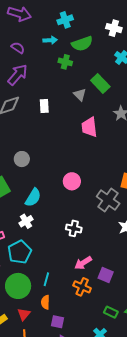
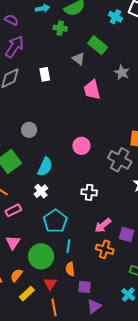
cyan pentagon: (20, 252) -> (55, 221), moved

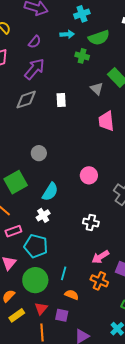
purple semicircle: (11, 20) -> (35, 42), turned 96
cyan pentagon: (55, 221) -> (36, 246), moved, turned -30
orange semicircle: (70, 269) -> (72, 295), moved, turned 112
purple square: (85, 287) -> (62, 315), moved

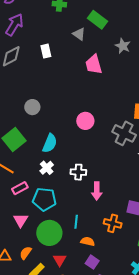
white cross: (91, 222) -> (78, 172), moved
pink arrow: (100, 257) -> (97, 191), moved, turned -48
purple square: (62, 315) -> (92, 262), moved, turned 32

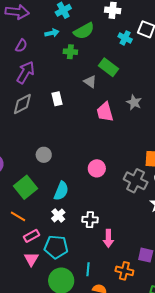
gray star: (123, 46) -> (134, 102), moved
pink triangle: (21, 220) -> (31, 259), moved

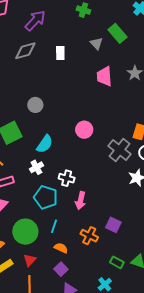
cyan pentagon: (56, 247) -> (46, 197), moved

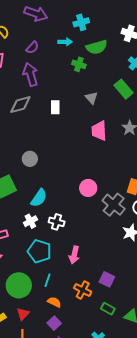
purple arrow: (35, 21) -> (31, 74), turned -60
green rectangle: (117, 33) -> (124, 89), moved
pink circle: (84, 130) -> (88, 188), moved
white cross: (67, 178) -> (57, 222), moved
green rectangle: (117, 262) -> (108, 309), moved

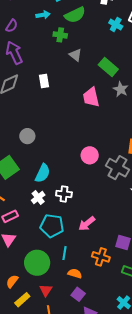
green rectangle: (124, 89) -> (108, 67), moved
gray triangle: (91, 98) -> (75, 55), moved
pink arrow: (74, 255) -> (87, 224), turned 48

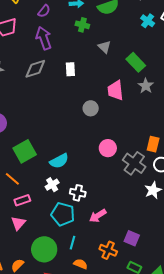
green cross: (60, 35) -> (82, 25), moved
gray circle: (27, 136) -> (91, 108), moved
cyan semicircle: (43, 173) -> (59, 161), turned 30
white cross: (64, 194) -> (78, 193), moved

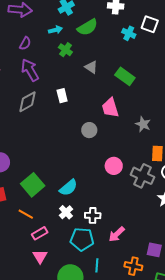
green cross: (82, 25) -> (65, 50), turned 32
gray star: (146, 86) -> (143, 124), moved

